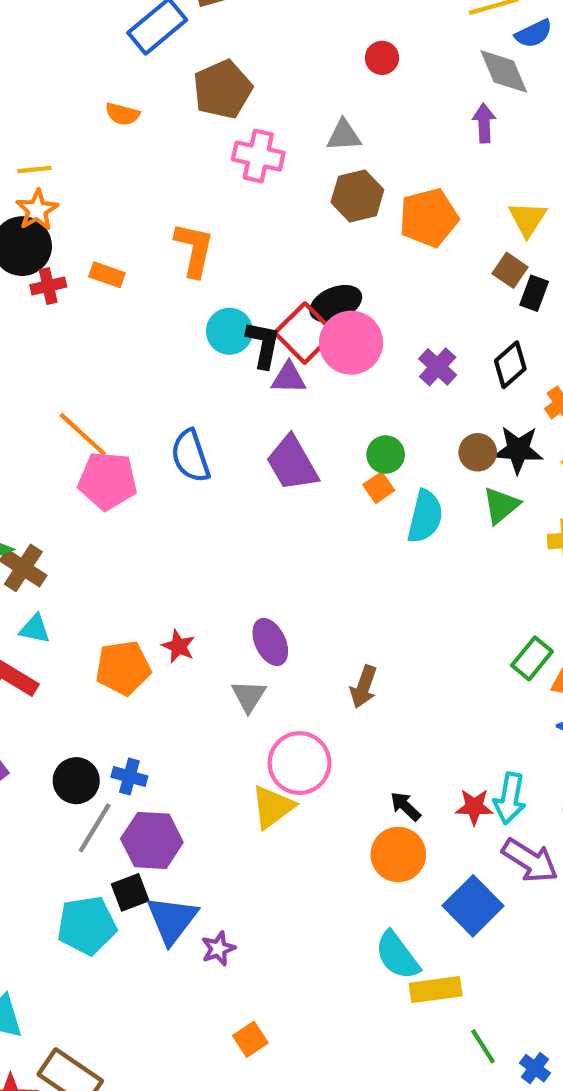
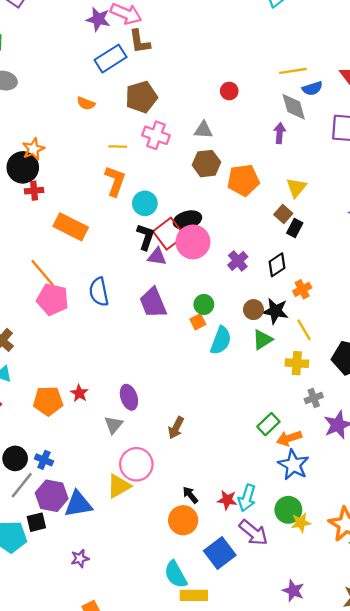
yellow line: (34, 170) -> (118, 146), moved
orange rectangle: (107, 275) -> (71, 227), moved, size x1.8
cyan circle: (229, 331) -> (145, 203), moved
blue triangle: (172, 920) -> (78, 504), moved, turned 36

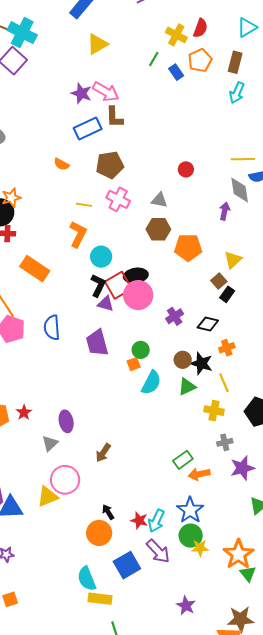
black diamond: (277, 265) -> (208, 324), turned 40
blue star: (293, 465) -> (190, 510), moved

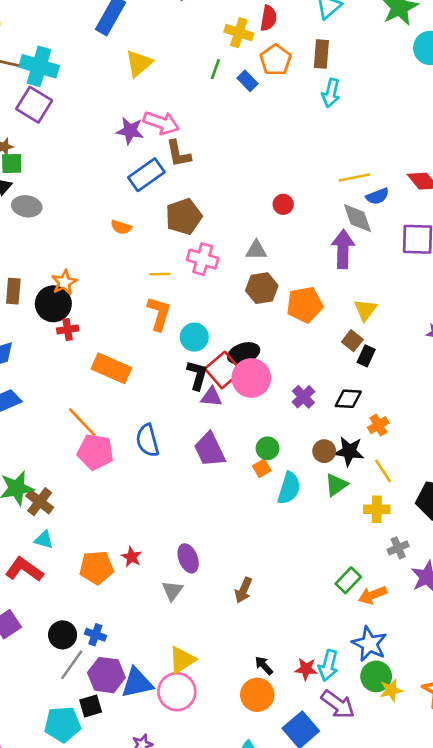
purple arrow: (225, 211) -> (343, 249), size x1.6
pink circle: (65, 480) -> (177, 692), moved

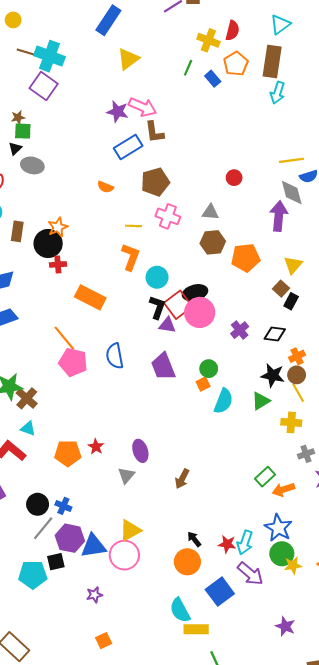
brown rectangle: (321, 54) -> (272, 62), size x1.4
brown circle: (324, 451) -> (297, 375), moved

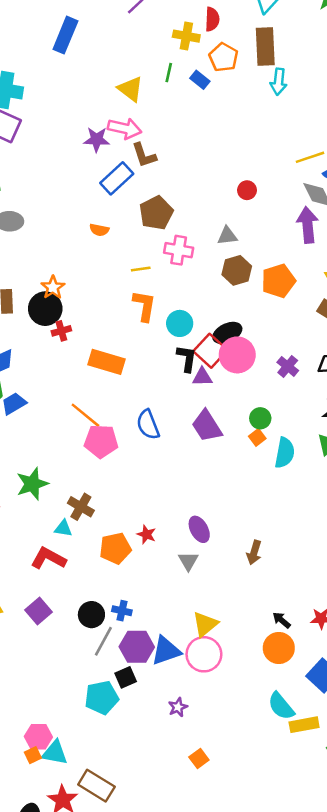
yellow triangle: (128, 59) -> (130, 89), moved, turned -35
brown cross: (27, 398) -> (81, 507), moved

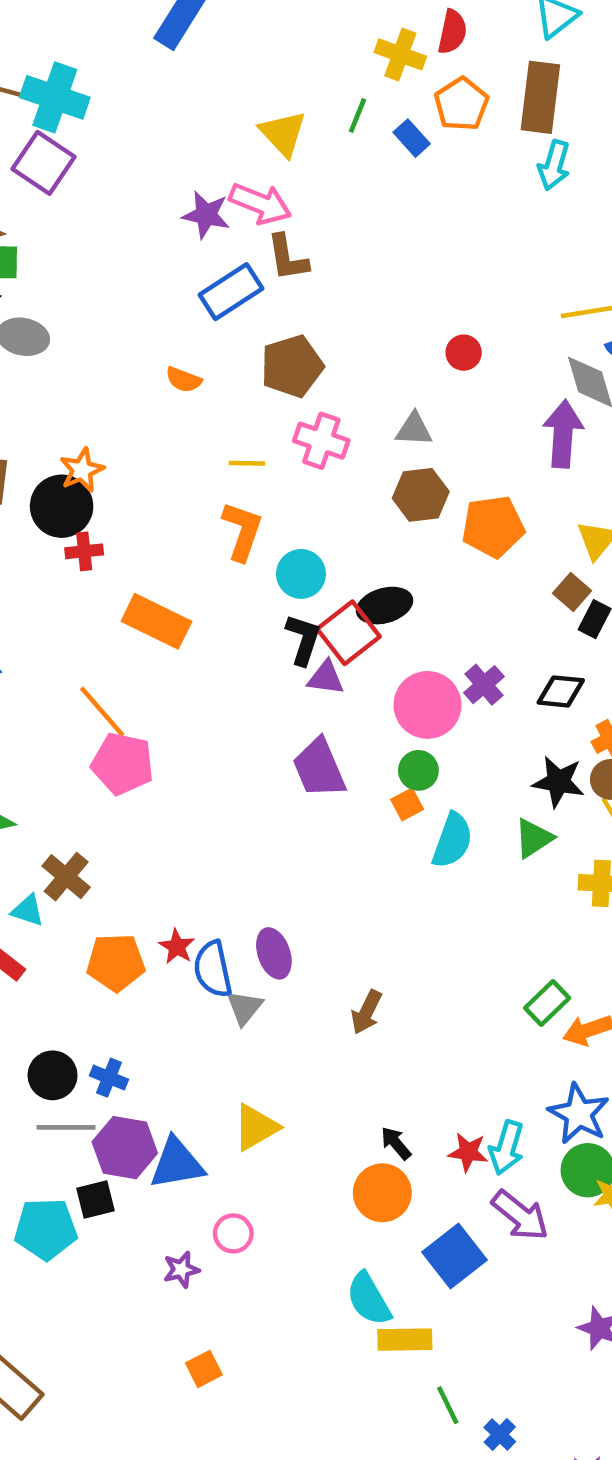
pink circle: (237, 355) -> (427, 705), moved
blue semicircle: (148, 425) -> (213, 969), moved
gray line: (103, 641) -> (66, 1127), turned 52
pink circle: (204, 654) -> (233, 1233), moved, size x0.6

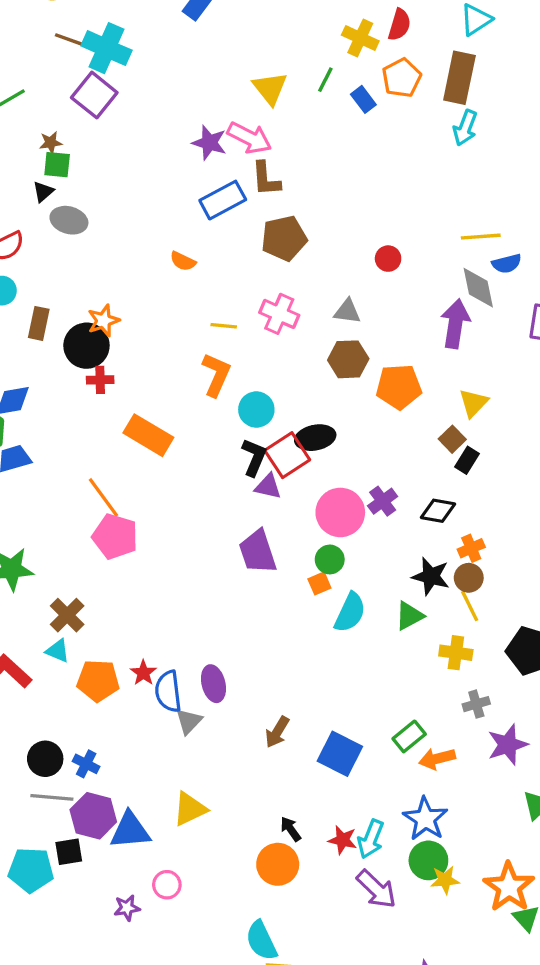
brown pentagon: (292, 366) -> (284, 238), moved
cyan triangle: (28, 910) -> (58, 651), moved
blue square: (455, 1256) -> (340, 754), moved, turned -30

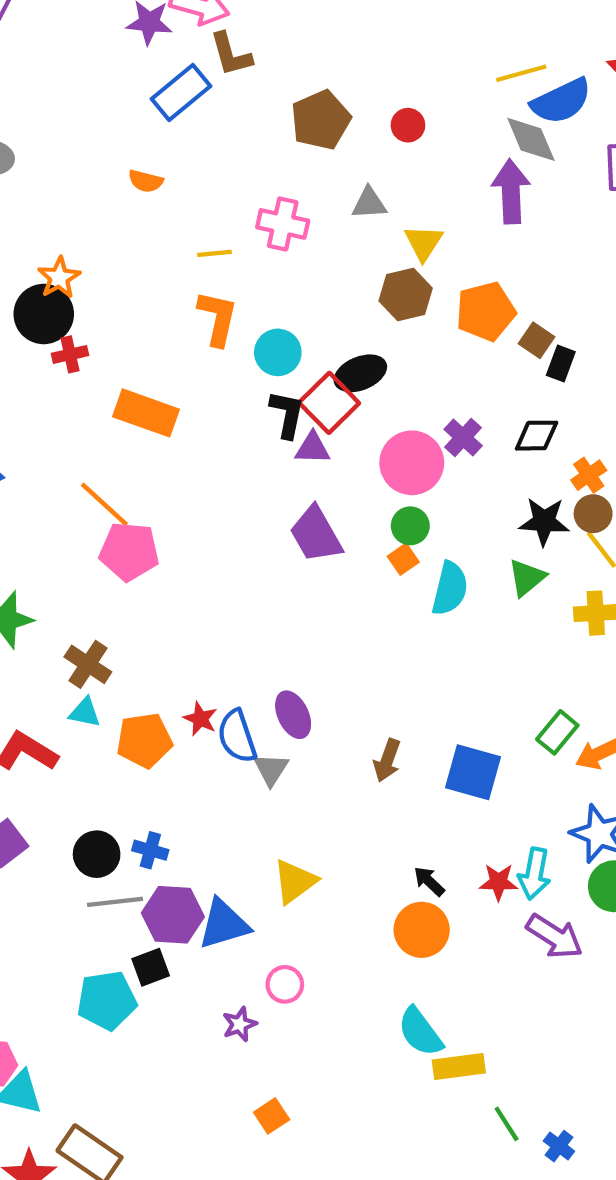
brown pentagon: (284, 238) -> (321, 120), moved
blue semicircle: (507, 264) -> (561, 101), size x1.6
brown hexagon: (348, 359) -> (406, 294), moved
orange pentagon: (399, 387) -> (486, 311), moved
yellow triangle: (473, 403) -> (424, 243), moved

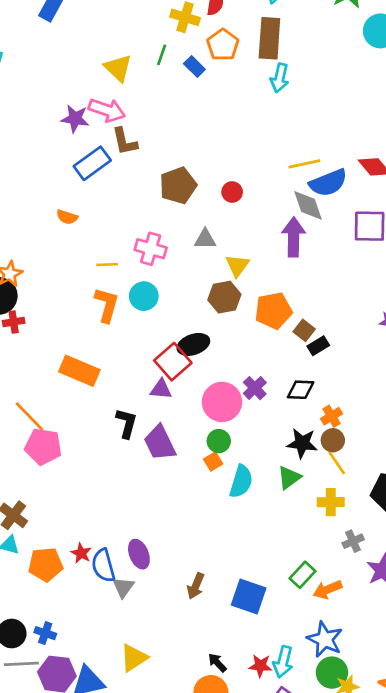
cyan circle: (278, 352) -> (144, 296), moved
black rectangle: (561, 363) -> (318, 346), turned 35
orange rectangle: (146, 413) -> (79, 371), moved
black L-shape: (287, 414) -> (126, 423), moved

